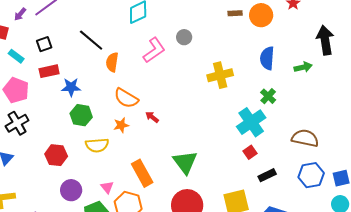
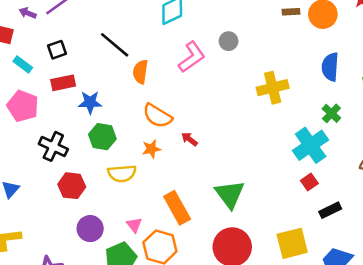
purple arrow: (20, 14) -> (28, 13), turned 72
black cross: (17, 123) -> (53, 146), moved, turned -35

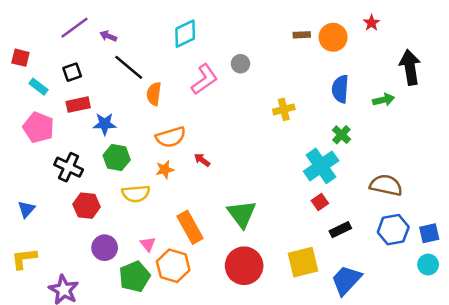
purple arrow: (28, 13) -> (108, 36), moved
yellow cross: (273, 88) -> (284, 109), size x0.7
orange semicircle: (157, 116) -> (171, 137), turned -48

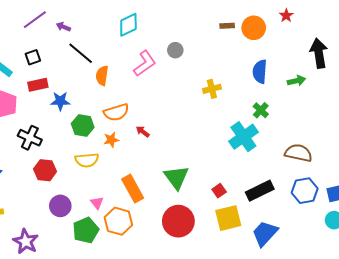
green hexagon: (117, 158) -> (83, 125), moved
red square: (320, 202) -> (219, 191), moved
black rectangle: (340, 230) -> (260, 191), size x1.5

